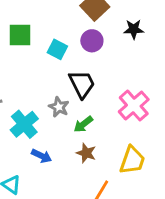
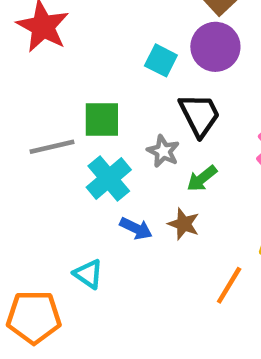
green square: (20, 35) -> (102, 119), moved
purple circle: (92, 41) -> (215, 47), size x1.4
brown star: (86, 153) -> (184, 224), moved

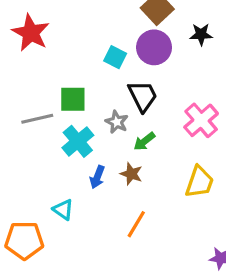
blue arrow: (136, 228) -> (97, 177), turned 85
orange line: (229, 285) -> (136, 224), moved

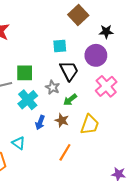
purple circle: (154, 47) -> (96, 55), moved
cyan square: (115, 57) -> (60, 46), moved, turned -32
yellow trapezoid: (199, 182) -> (90, 125), moved

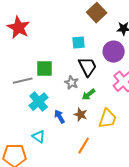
cyan cross: (28, 100) -> (39, 102), moved
blue arrow: (40, 122) -> (60, 117), turned 128

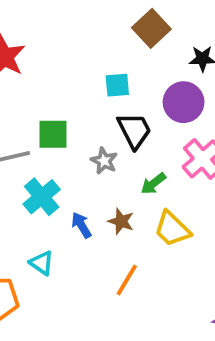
green arrow: (89, 95) -> (153, 183), moved
yellow trapezoid: (108, 119) -> (172, 229), turned 115

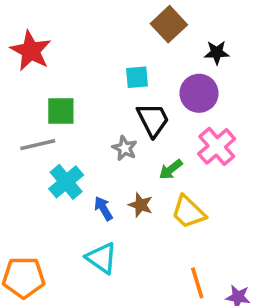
green square: (53, 134) -> (61, 111), moved
cyan triangle: (42, 263) -> (102, 258), moved, size x1.4
orange line: (127, 280) -> (197, 283), moved, turned -48

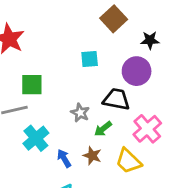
black trapezoid: (153, 120) -> (116, 99), moved, turned -52
pink cross: (217, 146) -> (147, 129), moved
green arrow: (171, 169) -> (103, 129), moved

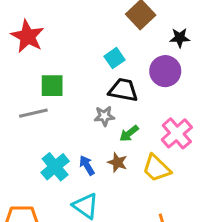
cyan square: (90, 59) -> (115, 58), turned -30
black trapezoid: (116, 99) -> (123, 90), moved
gray star: (80, 113) -> (104, 116), turned -30
cyan cross: (36, 138) -> (55, 167), moved

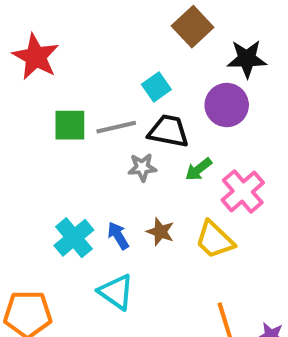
black star: (180, 38) -> (247, 59), size x1.4
gray line: (33, 113) -> (116, 127), moved
green arrow: (129, 133) -> (199, 169), moved

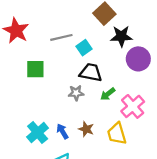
black star: (247, 59) -> (121, 36), moved
purple circle: (227, 105) -> (138, 59), moved
gray line: (116, 127) -> (61, 37), moved
yellow trapezoid: (215, 240) -> (117, 134), turned 30

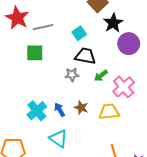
black star: (121, 36) -> (113, 23), turned -30
gray line: (61, 37) -> (43, 27), moved
yellow trapezoid: (117, 134) -> (109, 112), turned 100

